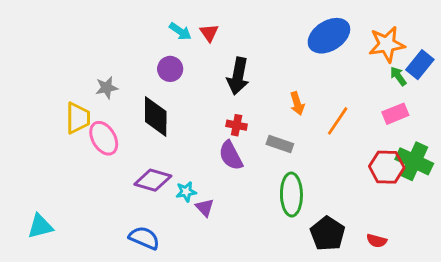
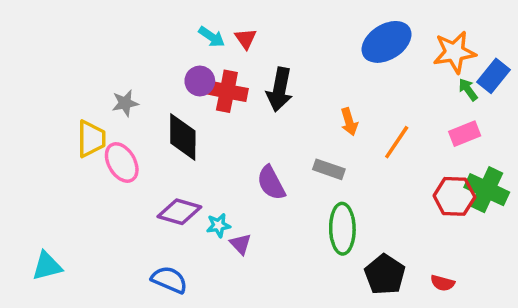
red cross: (237, 125) -> (227, 91), moved, size x1.6

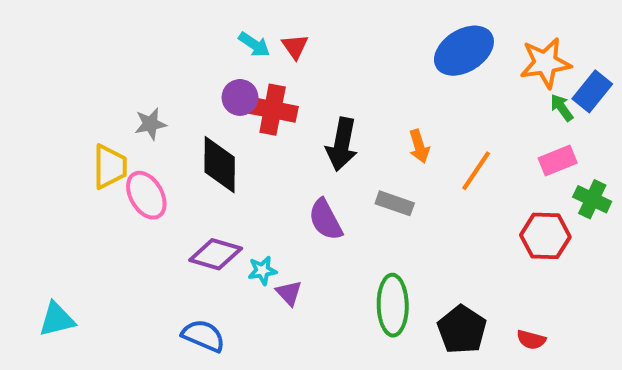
black arrow: (280, 89) -> (342, 144), moved
green cross: (487, 190) -> (592, 199), moved, size x0.7
green ellipse: (342, 229) -> (393, 305), moved

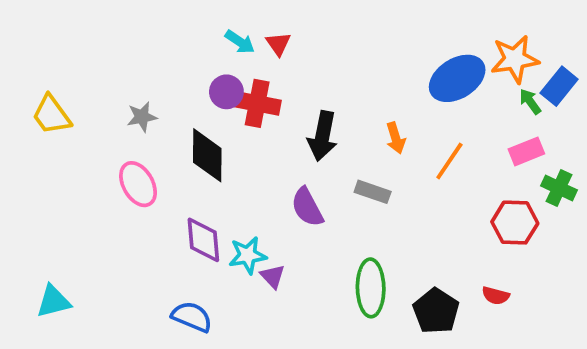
blue ellipse: (464, 51) -> (457, 78), moved
yellow trapezoid: (110, 167) -> (52, 115), moved, turned 144
purple diamond: (216, 254) -> (203, 240), turned 69
cyan star: (262, 271) -> (248, 255), size x1.4
red semicircle: (531, 340) -> (496, 296), moved

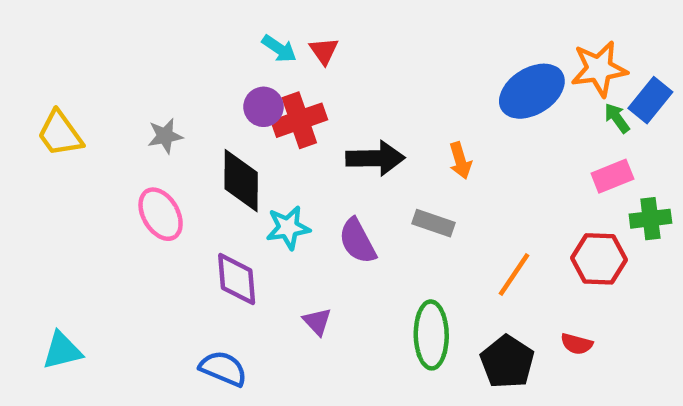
red cross: (257, 103) -> (299, 120), turned -30
black arrow: (323, 136) -> (375, 158), turned -102
orange line: (449, 161) -> (514, 275), moved
green cross: (559, 188) -> (650, 219), turned -32
cyan star: (248, 255) -> (288, 228), moved

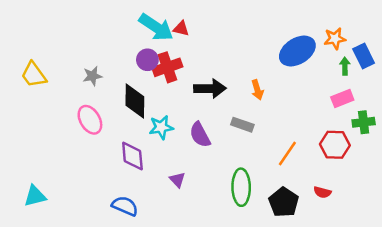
cyan arrow: (279, 49) -> (156, 27), size x1.8
red triangle: (324, 51) -> (181, 29), turned -42
orange star: (599, 69) -> (335, 39), size x0.7
blue rectangle: (650, 100) -> (364, 56), turned -65
green arrow: (617, 118) -> (345, 66), turned 35

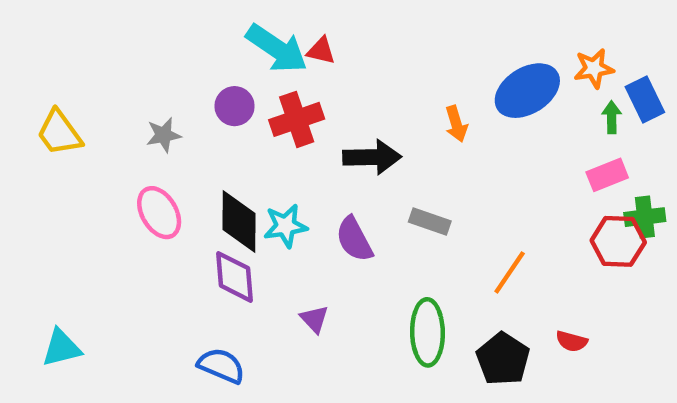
purple circle: (147, 60) -> (235, 106), moved
orange arrow: (257, 90) -> (456, 124), moved
black diamond: (135, 101) -> (239, 221), moved
red hexagon: (335, 145) -> (618, 241), moved

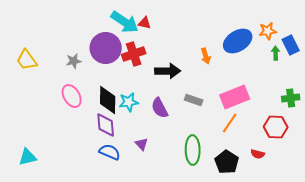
purple circle: (235, 106) -> (106, 48), size x1.8
pink rectangle: (607, 175) -> (235, 97), moved, size x1.6
red hexagon: (618, 241) -> (276, 127), moved
blue semicircle: (221, 366) -> (110, 152), moved

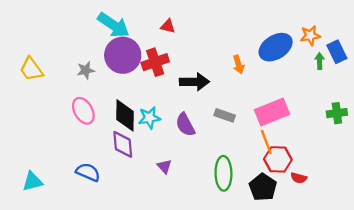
cyan arrow: (125, 22) -> (113, 25), moved
orange line: (230, 123) -> (266, 142), turned -55
red hexagon: (276, 127) -> (278, 159), moved
blue semicircle: (110, 152) -> (88, 172), moved

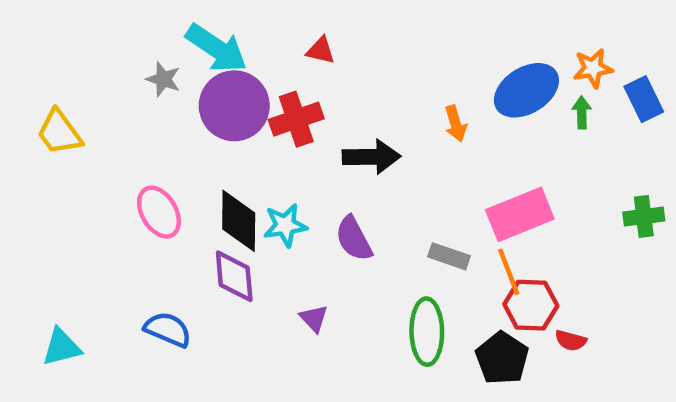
green arrow: (320, 61) -> (582, 112), moved
gray star: (86, 70) -> (163, 79), moved, turned 30
gray rectangle: (225, 115) -> (449, 256), moved

